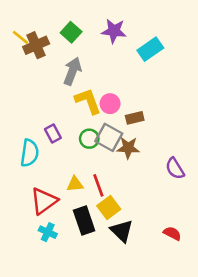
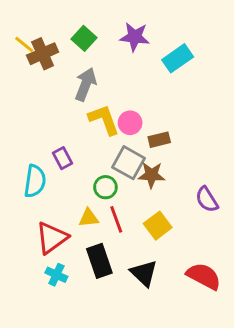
green circle: (89, 139) -> (105, 187), moved
yellow square: (109, 207) -> (158, 226), moved
red semicircle: (172, 233) -> (204, 276), size x1.6

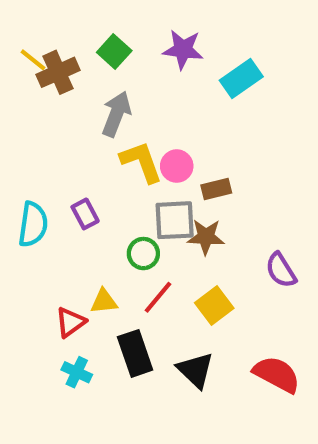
gray square: (129, 163) -> (175, 220), turned -32
cyan semicircle: (35, 181) -> (33, 224), moved
yellow triangle: (89, 218) -> (104, 301), moved
red line: (116, 219) -> (158, 297), turned 60
red triangle: (52, 238) -> (70, 322), size x0.7

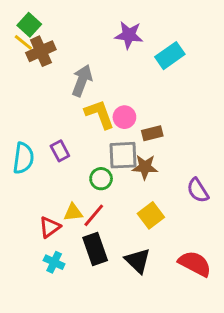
green square: (114, 52) -> (29, 25), moved
red line: (158, 297) -> (94, 215), moved

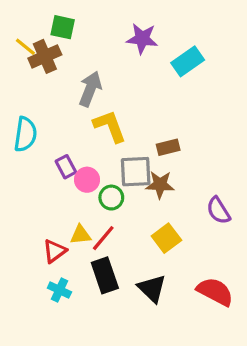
green square: (29, 25) -> (63, 27), moved, turned -30
pink circle: (124, 117) -> (87, 180), moved
cyan semicircle: (23, 158) -> (25, 134), moved

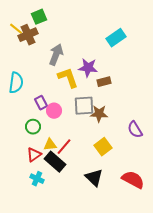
green square: (63, 27) -> (39, 17), turned -35
purple star: (142, 39) -> (88, 68), moved
brown rectangle: (168, 147) -> (104, 82), moved
green circle: (111, 198) -> (33, 127), moved
black rectangle: (105, 275) -> (55, 162), moved, turned -30

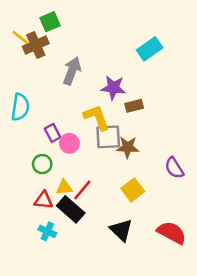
yellow L-shape: (68, 78) -> (97, 117), moved
red triangle: (34, 155) -> (43, 200), turned 42

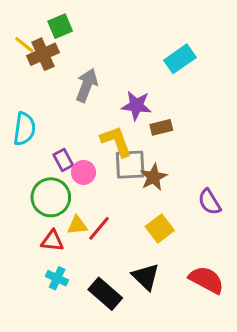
brown star: (128, 147) -> (154, 177), turned -30
green circle: (42, 164) -> (51, 197), size x1.6
black rectangle: (71, 209) -> (105, 294), moved

